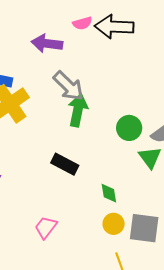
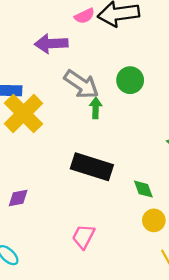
green arrow: (78, 110) -> (96, 108), size x0.6
green circle: (129, 128) -> (130, 80), moved
black rectangle: (65, 164) -> (92, 167), size x1.4

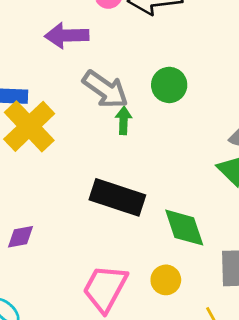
green diamond: (143, 189) -> (184, 228), size x1.6
yellow circle: (154, 220) -> (166, 280), moved
pink trapezoid: (83, 237) -> (105, 288), size x1.5

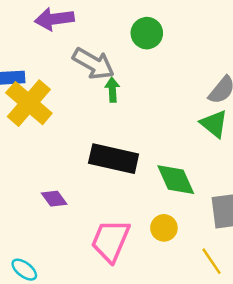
green circle: (169, 85) -> (147, 33), moved
purple diamond: (20, 237) -> (54, 199), moved, turned 70

